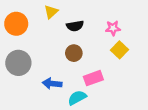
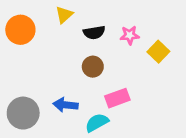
pink star: (113, 28) -> (130, 35), moved
yellow square: (119, 50) -> (158, 52), moved
gray circle: (18, 63) -> (23, 113), moved

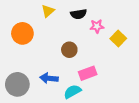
orange circle: (20, 30) -> (22, 33), moved
black semicircle: (94, 32) -> (79, 14), moved

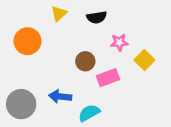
pink star: (97, 26) -> (119, 42), moved
yellow square: (118, 39) -> (144, 60), moved
pink rectangle: (88, 73) -> (108, 78), moved

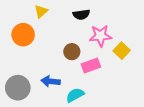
yellow triangle: (59, 13) -> (41, 11), moved
pink star: (119, 42) -> (100, 36), size x1.5

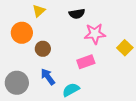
yellow square: (122, 51) -> (125, 48), moved
brown circle: (72, 52) -> (43, 49), moved
blue arrow: (51, 81) -> (48, 77), turned 48

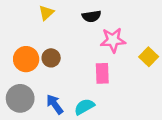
orange circle: (22, 33) -> (26, 59), moved
pink rectangle: (86, 62) -> (102, 73), turned -72
blue arrow: (48, 77) -> (55, 104), moved

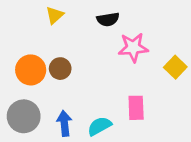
pink rectangle: (102, 73) -> (136, 108), moved
blue arrow: (55, 104) -> (64, 123), turned 30

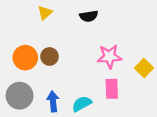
pink star: (133, 47) -> (109, 56), moved
yellow square: (175, 67) -> (144, 68), moved

